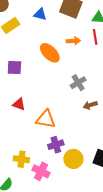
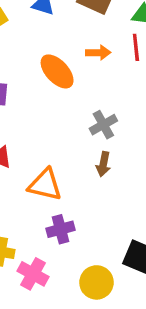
brown arrow: (90, 105) -> (103, 164), moved, turned -64
yellow circle: (73, 159) -> (97, 282), moved

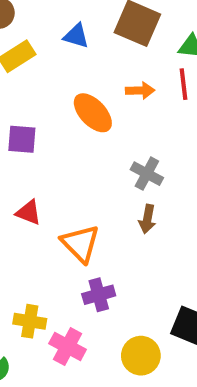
gray cross: (103, 125) -> (147, 174), turned -32
orange triangle: (45, 185) -> (80, 244), turned 33

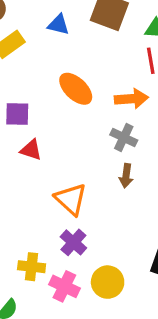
orange arrow: (140, 91) -> (131, 99), moved, size x1.4
red triangle: (29, 212) -> (31, 150), moved
purple cross: (99, 295) -> (73, 242), moved, turned -30
yellow circle: (141, 356) -> (108, 282), moved

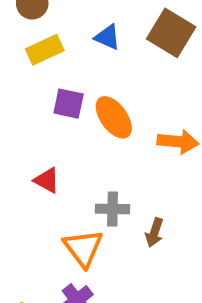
purple square: (17, 114) -> (69, 104), moved
gray cross: (124, 138) -> (113, 209), moved, turned -35

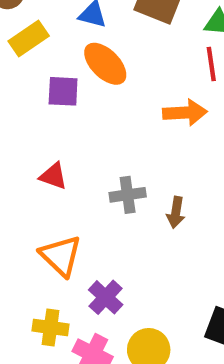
orange ellipse: (114, 117) -> (105, 64), moved
orange triangle: (83, 248) -> (61, 256), moved

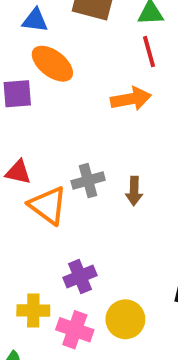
orange triangle: (61, 256) -> (48, 205), moved
purple cross: (106, 297) -> (80, 277), turned 32

